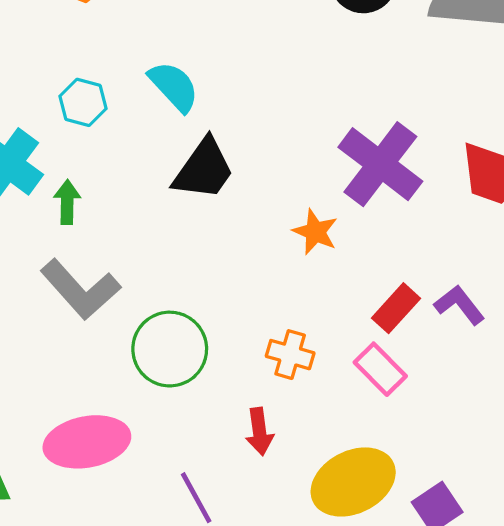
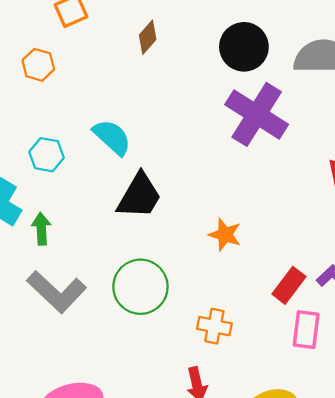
purple cross: (380, 164) -> (257, 114), moved
green circle: (170, 349) -> (140, 287), moved
pink rectangle: (380, 369) -> (306, 330), moved, turned 57

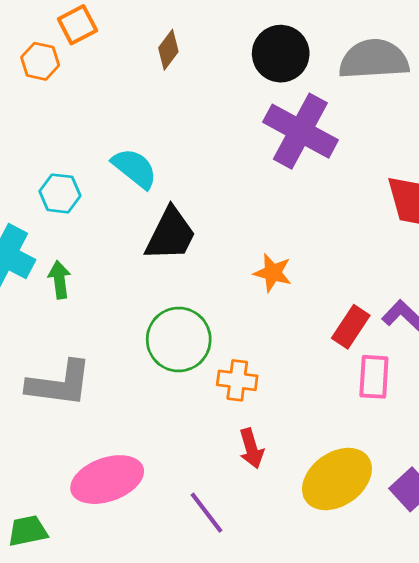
orange hexagon: (38, 65) -> (40, 61), moved
gray L-shape: (57, 292) -> (59, 384), moved, turned -32
orange cross: (214, 326) -> (237, 380), moved

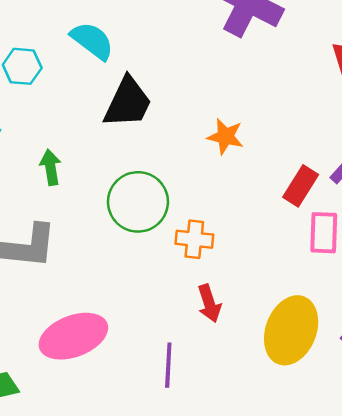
green arrow: (59, 280) -> (51, 167), moved
yellow ellipse: (337, 479) -> (291, 330), turned -32
purple line: (206, 513) -> (168, 365), turned 42

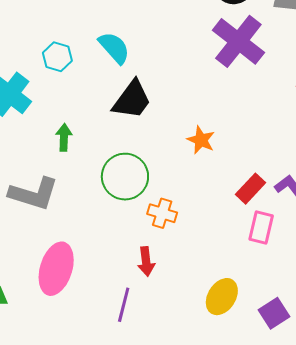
red arrow: (209, 303) -> (146, 261), moved
yellow ellipse: (291, 330) -> (222, 297), size x0.7
pink ellipse: (73, 336) -> (56, 269), turned -63

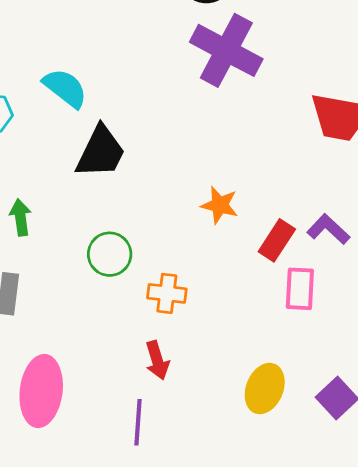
orange star: (201, 140) -> (220, 205), moved
green circle: (125, 177) -> (110, 254), size x0.7

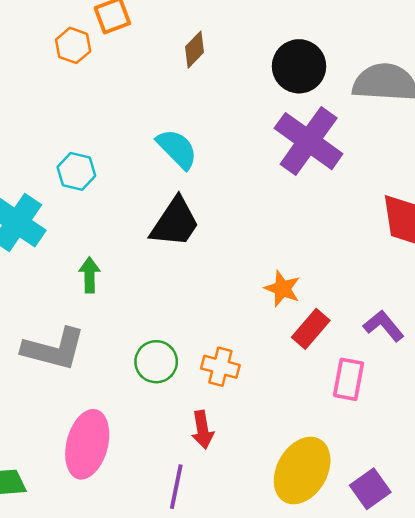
cyan semicircle: (65, 88) -> (177, 149), moved
red rectangle: (277, 240) -> (311, 329), moved
green circle: (110, 254) -> (156, 362), moved
yellow ellipse: (265, 389) -> (302, 471), size x1.4

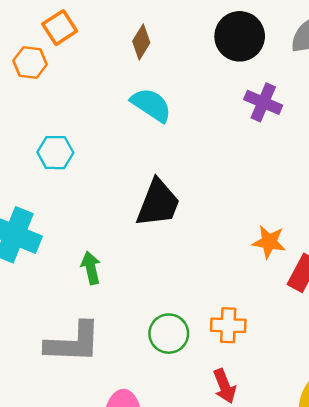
purple cross: (309, 141) -> (263, 102), size x0.6
cyan semicircle: (177, 149) -> (151, 105), moved
cyan hexagon: (76, 171) -> (55, 153), moved

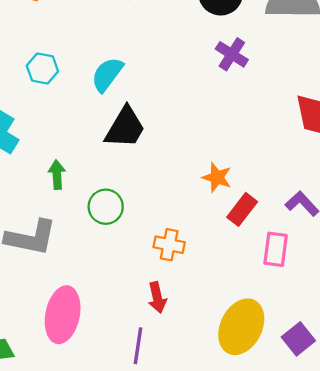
cyan semicircle: (151, 105) -> (107, 74), moved, turned -96
green circle: (169, 334) -> (106, 207), moved

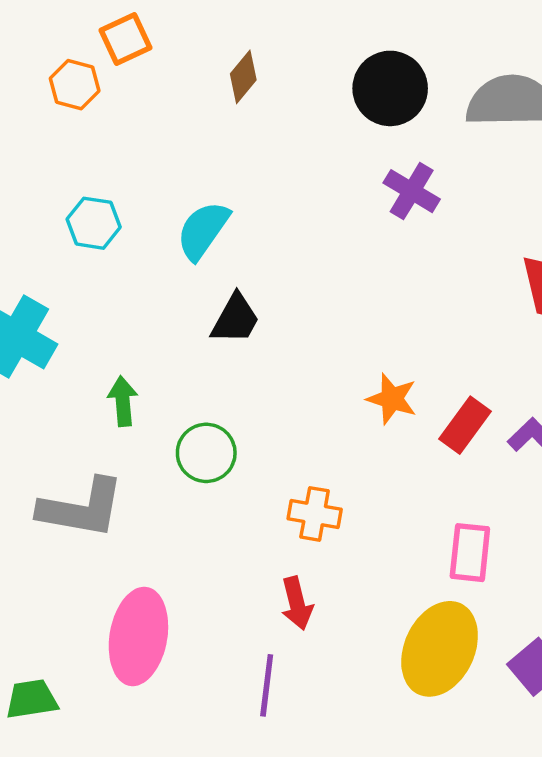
black trapezoid: (125, 128) -> (235, 319), size x0.7
red rectangle: (242, 209) -> (465, 425), moved
pink rectangle: (276, 249) -> (470, 553), moved

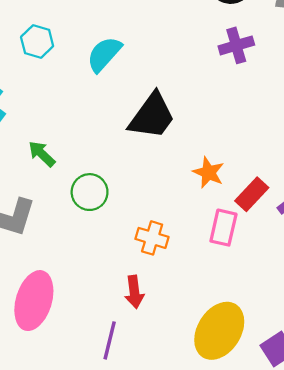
purple cross: (412, 191) -> (236, 45), turned 36
black trapezoid: (235, 319) -> (152, 116), moved, size x1.5
green arrow: (123, 401) -> (42, 154), turned -48
pink rectangle: (470, 553) -> (223, 228), moved

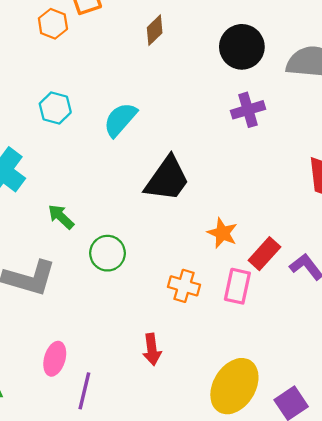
orange cross: (152, 238) -> (184, 286), moved
pink ellipse: (34, 301) -> (55, 359), size x0.6
purple line: (110, 340) -> (84, 391), moved

